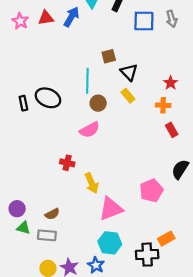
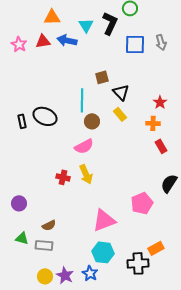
blue arrow: (71, 17) -> (67, 40), turned -108
yellow arrow: (92, 183) -> (86, 174), moved
purple circle: (17, 209) -> (19, 203), moved

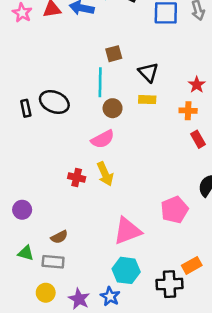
brown square: (102, 77) -> (114, 54), moved
yellow rectangle: (120, 114) -> (147, 100), turned -48
yellow circle: (45, 276) -> (46, 293), moved

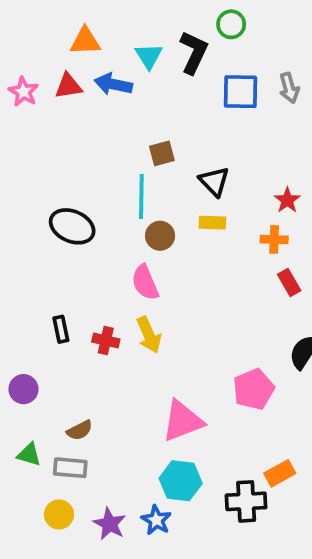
black rectangle: (26, 108) -> (61, 329), moved
pink semicircle: (103, 139) -> (145, 282), turned 95

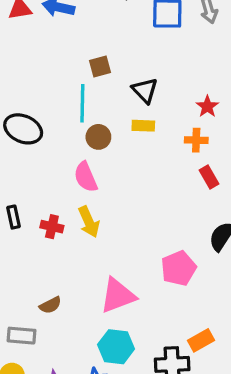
brown semicircle: (80, 430) -> (50, 305), moved

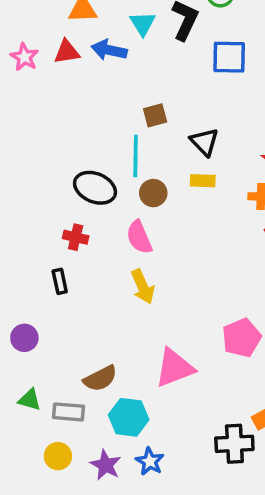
black ellipse: (23, 129) -> (95, 188), moved
red cross: (52, 227) -> (76, 237), moved
brown semicircle: (50, 305) -> (100, 378), size x1.4
cyan hexagon: (116, 347) -> (129, 417), moved

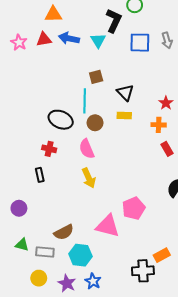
cyan triangle: (143, 24) -> (98, 40), moved
pink pentagon: (242, 338) -> (134, 208), moved
pink triangle: (174, 368) -> (108, 226), turned 35

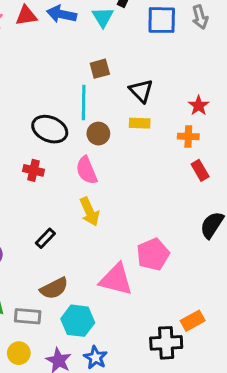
black rectangle: (40, 175) -> (45, 238), moved, turned 56

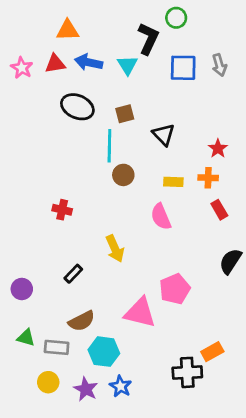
yellow rectangle: (140, 123) -> (173, 182), moved
black ellipse: (50, 129) -> (77, 107), moved
pink semicircle: (87, 170) -> (161, 217), moved

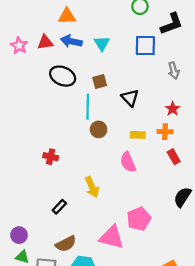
orange triangle: (68, 30) -> (67, 16), moved
black L-shape: (148, 39) -> (172, 24), moved, turned 45
gray arrow: (219, 65) -> (174, 71), moved
purple circle: (22, 289) -> (19, 235), moved

